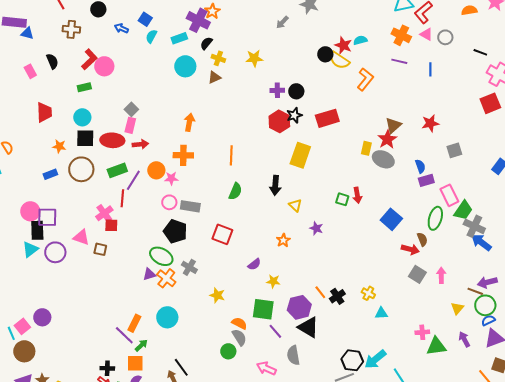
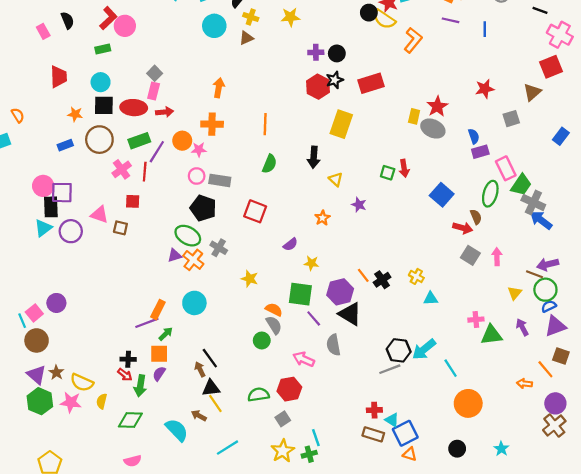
brown triangle: (393, 125) -> (532, 92), moved
pink cross: (104, 213) -> (122, 169), moved
purple line: (124, 335) -> (147, 323), turned -65

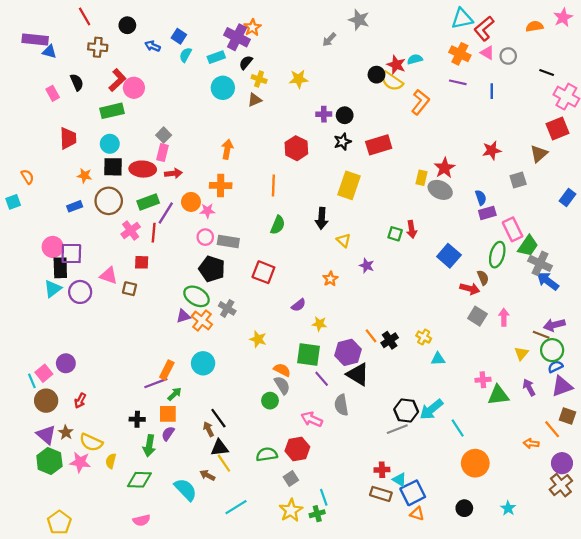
green rectangle: (103, 49) -> (112, 111), size x1.5
red hexagon: (318, 87) -> (296, 148), moved
red arrow: (125, 375) -> (80, 401), moved, turned 80

